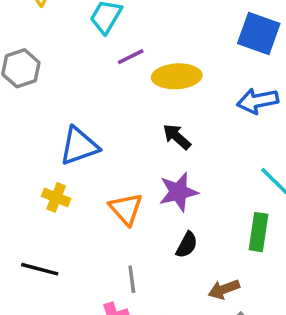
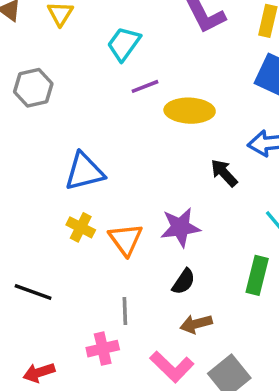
black arrow: (177, 137) -> (224, 173), moved
yellow cross: (56, 197) -> (81, 227), moved
brown arrow: (224, 289) -> (196, 324), moved

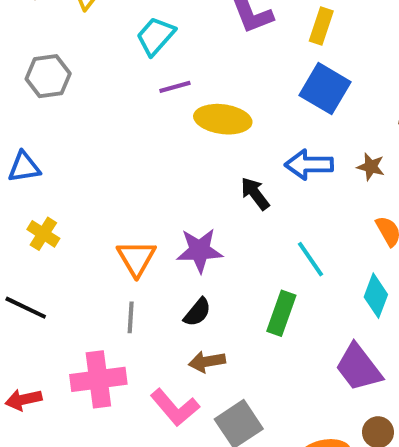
blue triangle: (84, 172) -> (24, 167), moved, size x0.7
yellow cross: (81, 227) -> (43, 234), moved
gray line: (125, 311) -> (131, 317), moved
pink cross: (103, 349) -> (98, 379), size x1.5

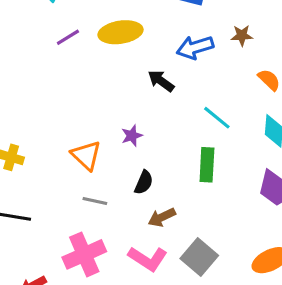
purple line: (175, 87) -> (68, 37), moved
purple star: (200, 250) -> (132, 136), size x0.6
gray line: (131, 317) -> (95, 201), turned -65

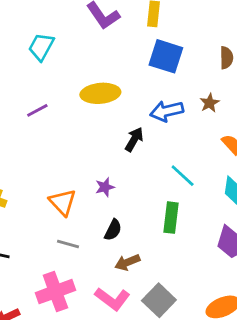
brown star: (242, 35) -> (210, 103), turned -30
purple line: (68, 37) -> (37, 110), moved
black arrow: (161, 81) -> (134, 139), turned 80

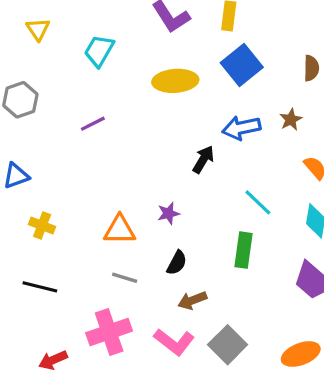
blue square: (166, 56) -> (242, 65), turned 32
yellow ellipse: (100, 93) -> (175, 81), moved
orange triangle: (63, 202) -> (120, 230), turned -48

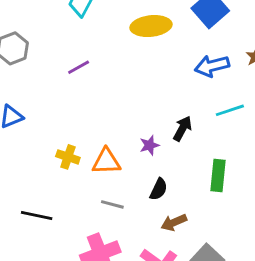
black arrow: (203, 159) -> (182, 129), moved
cyan line: (258, 202) -> (230, 110), moved, turned -60
yellow cross: (42, 226) -> (68, 157), moved

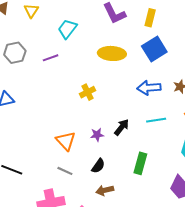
purple line: (79, 67) -> (51, 58), moved
yellow cross: (68, 157) -> (88, 92), moved, turned 35
orange triangle: (106, 162) -> (66, 141), turned 40

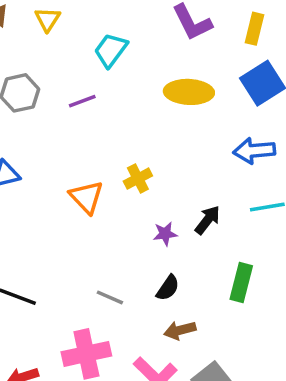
yellow cross: (88, 92) -> (138, 179), moved
orange triangle: (66, 141) -> (87, 197), moved

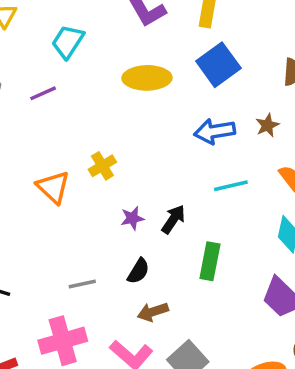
black arrow: (207, 220) -> (173, 219), moved
gray line: (110, 297) -> (82, 284), turned -32

